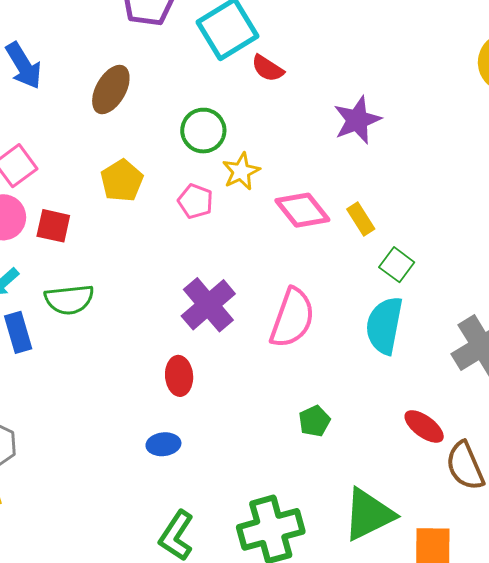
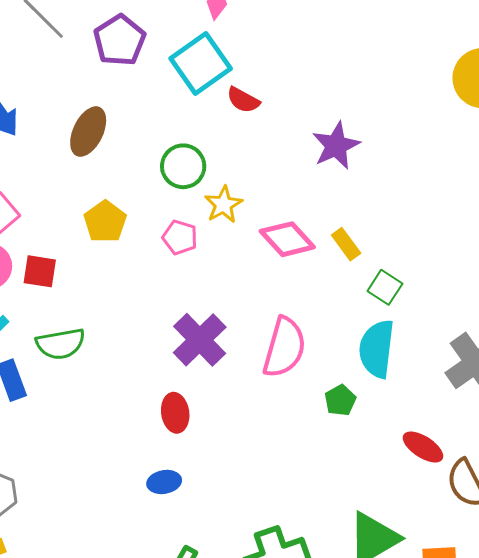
green pentagon: (314, 421) -> (340, 400), moved

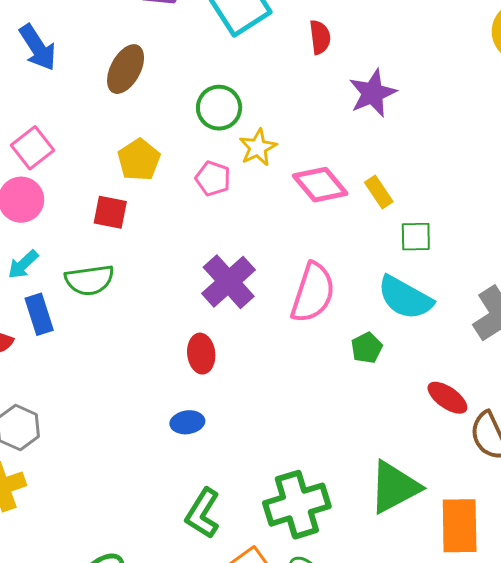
red semicircle: (243, 100) -> (320, 37), moved, turned -128
red square: (40, 271) -> (110, 212), moved
green square: (385, 287) -> (416, 237), turned -36
cyan semicircle: (377, 349) -> (405, 298), turned -70

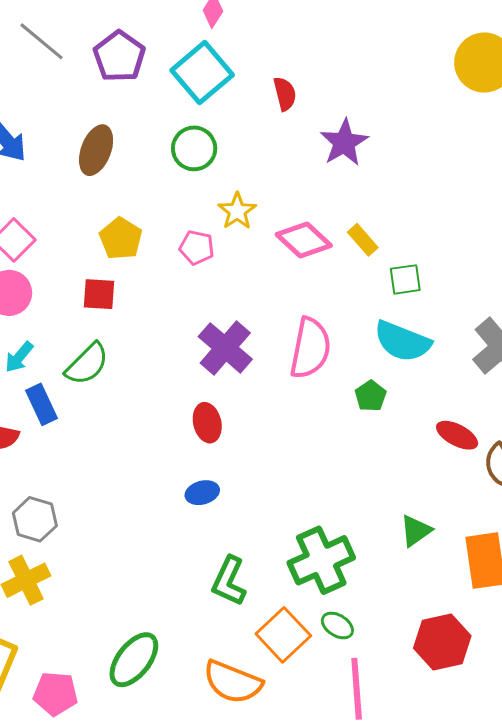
green circle: (219, 108) -> (194, 148), moved
green semicircle: (89, 280) -> (87, 364), turned -30
green triangle: (394, 487) -> (416, 531), size x0.6

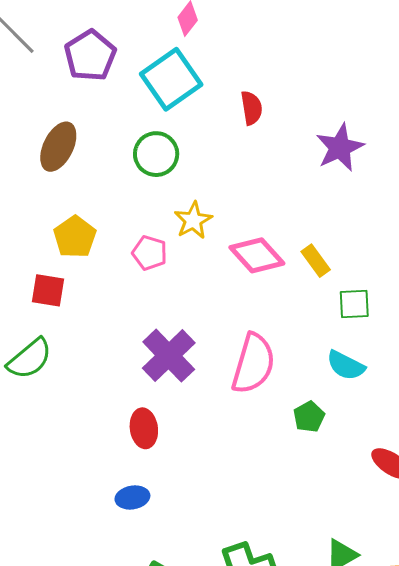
purple star: (344, 143) -> (340, 148), moved
cyan semicircle: (402, 341) -> (346, 365), size x0.7

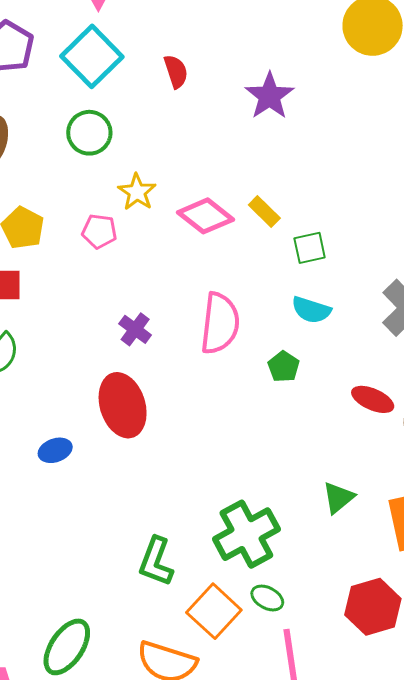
purple cross: (169, 356) -> (135, 329), size x0.6
red ellipse: (144, 428) -> (123, 405), size x1.6
blue ellipse: (132, 497) -> (55, 450), moved

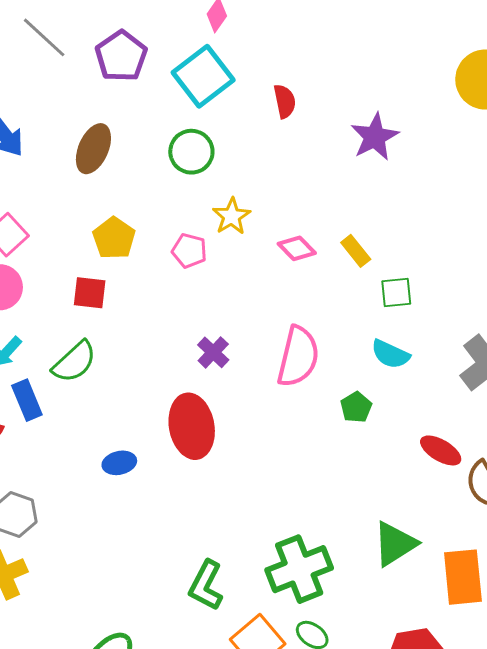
pink diamond: (206, 216) -> (297, 248), size x0.7
green triangle: (338, 498) -> (395, 544), size x1.4

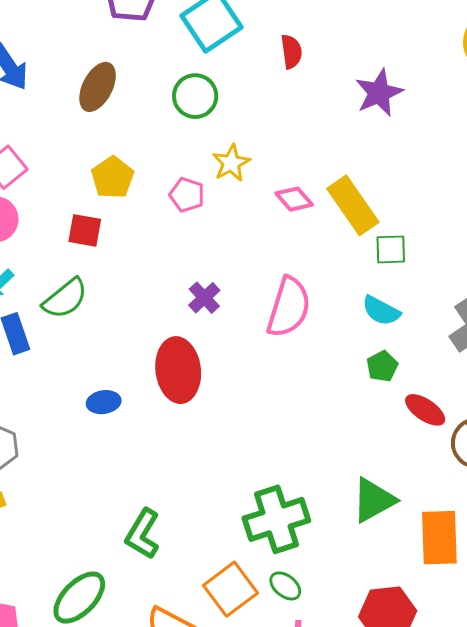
yellow rectangle: (356, 251) -> (353, 205), size x1.8
green pentagon: (356, 407) -> (382, 366), moved
green L-shape: (206, 585) -> (143, 534), moved

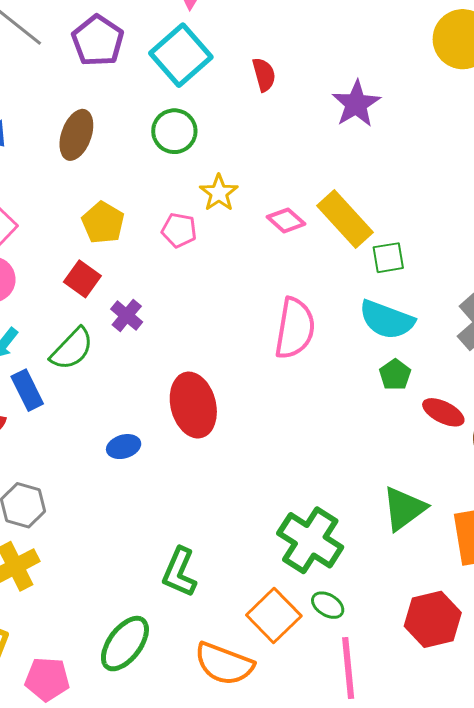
red square: (85, 230) -> (82, 279), turned 33
purple cross: (204, 298) -> (127, 316), moved
cyan semicircle: (381, 311) -> (387, 320), size x1.4
green cross: (276, 519) -> (310, 540), turned -32

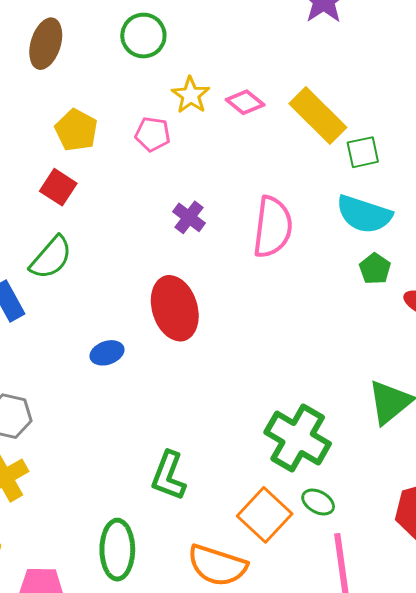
pink diamond: (286, 220) -> (245, 102), moved
purple cross: (127, 316) -> (189, 217), moved
green ellipse: (125, 644) -> (117, 550), turned -34

